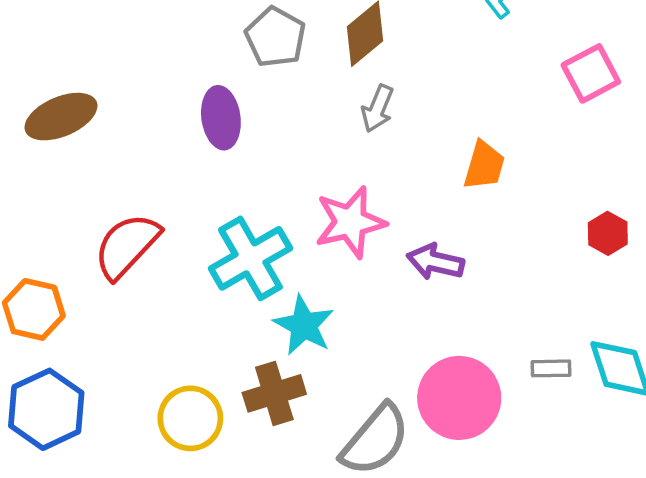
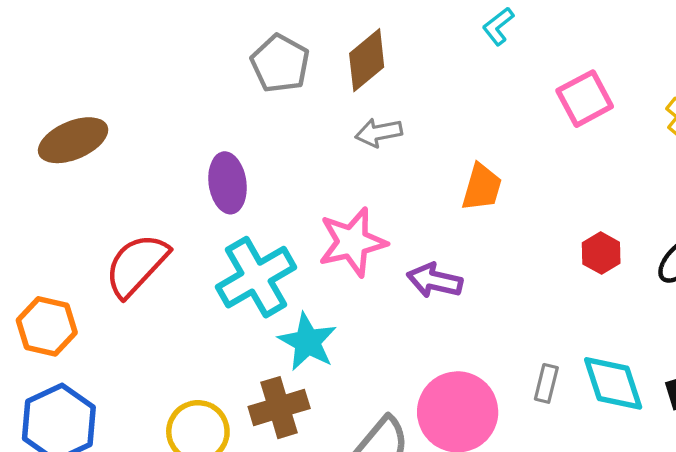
gray arrow: (378, 109) -> (379, 133), turned 57
purple ellipse: (221, 118) -> (228, 183), moved
gray rectangle: (551, 368) -> (546, 383), turned -75

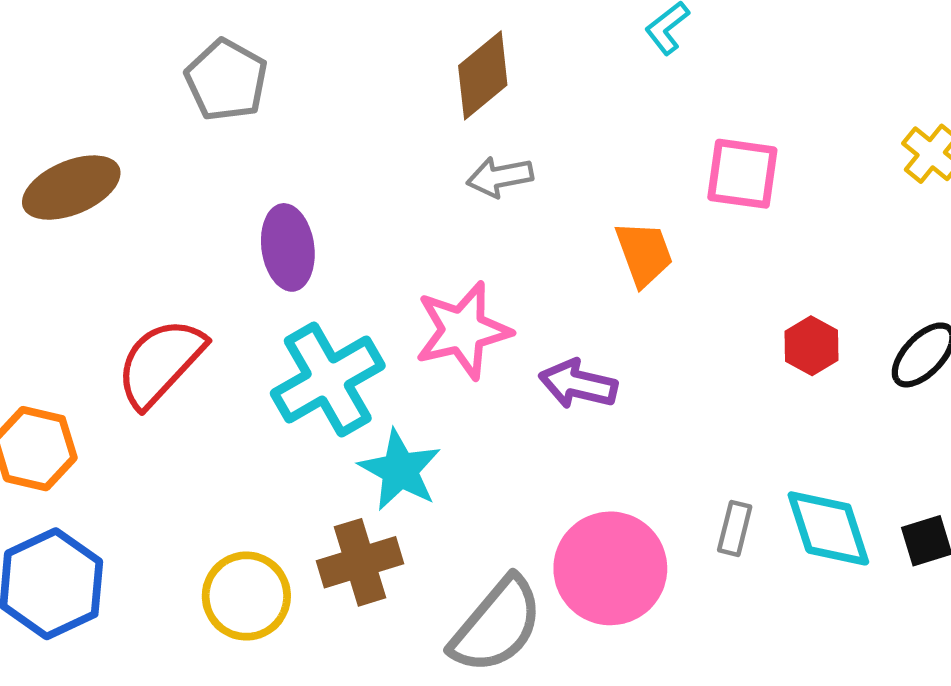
gray pentagon: (280, 64) -> (226, 80), moved
pink square: (585, 99) -> (742, 174), moved, turned 36
orange trapezoid: (482, 187) -> (644, 254), turned -36

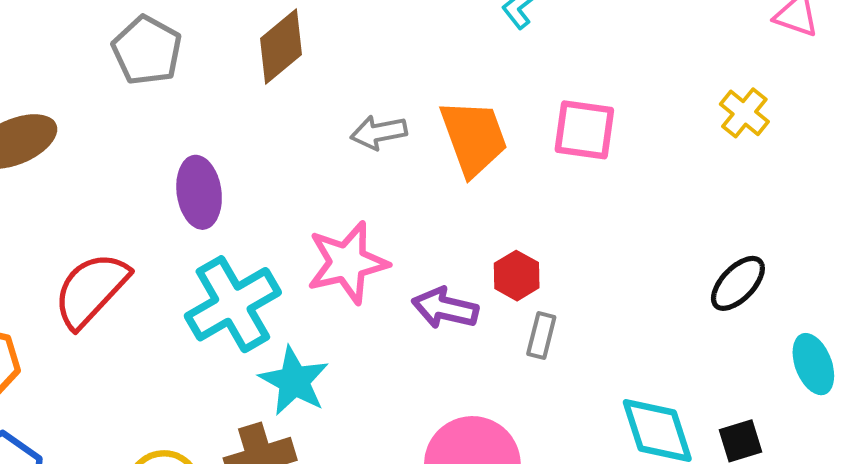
brown diamond: (483, 75) -> (281, 46), moved
orange trapezoid: (644, 254) -> (474, 138), moved, size x1.4
red hexagon: (811, 346) -> (517, 276), moved
gray rectangle: (735, 528) -> (541, 335), moved

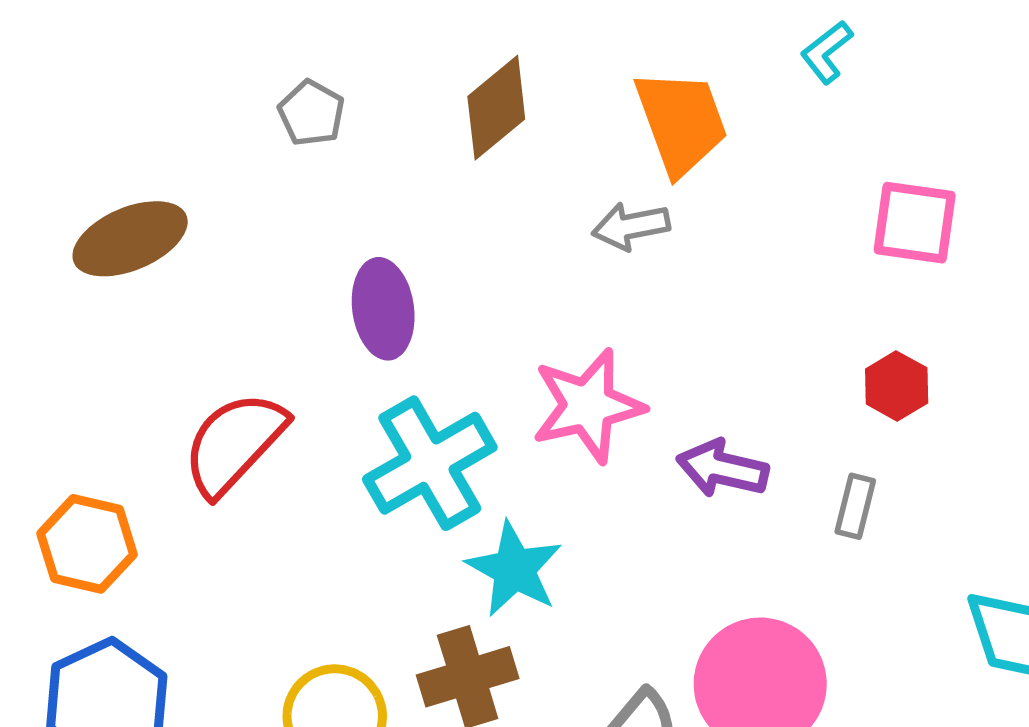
gray pentagon: (147, 50) -> (311, 113), size x0.7
orange trapezoid: (474, 138) -> (681, 122), moved
red hexagon: (517, 276) -> (897, 386), moved

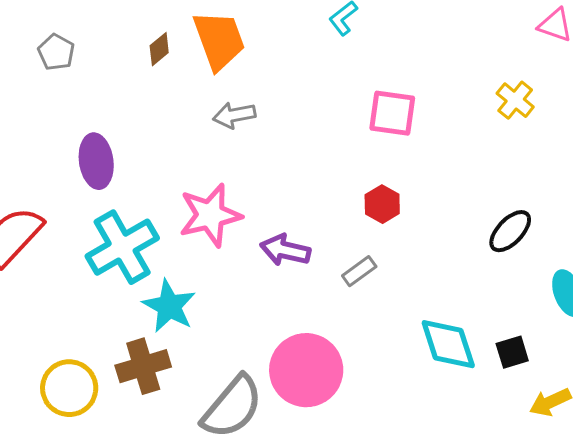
brown diamond: (496, 108) -> (159, 49), size x0.6
orange trapezoid: (681, 122) -> (219, 40), moved
gray rectangle: (855, 506) -> (359, 271), turned 40

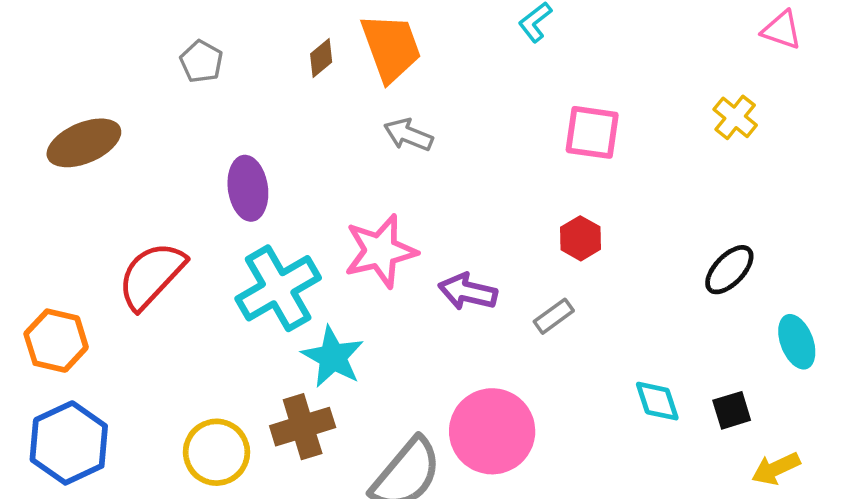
gray arrow: (234, 115) -> (408, 135), turned 33
cyan diamond: (448, 344) -> (657, 401), size x0.7

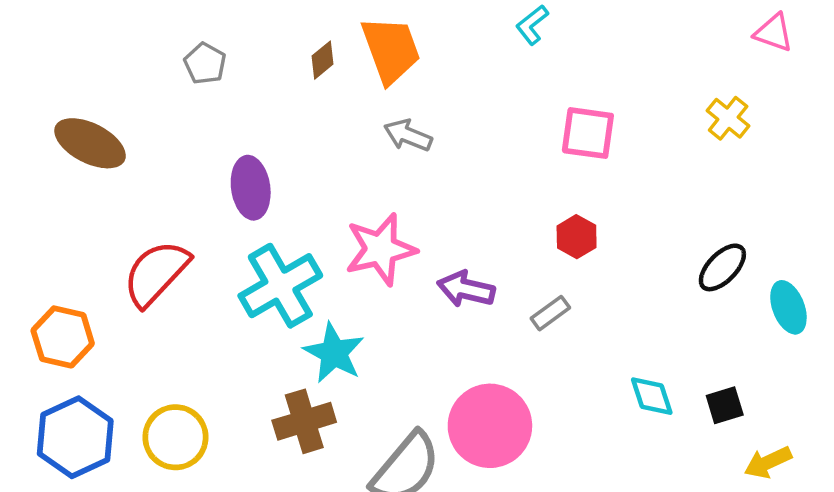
brown ellipse: (84, 143) -> (90, 143), turned 50
cyan ellipse: (797, 342) -> (788, 307), moved
yellow circle: (217, 452) -> (175, 437), moved

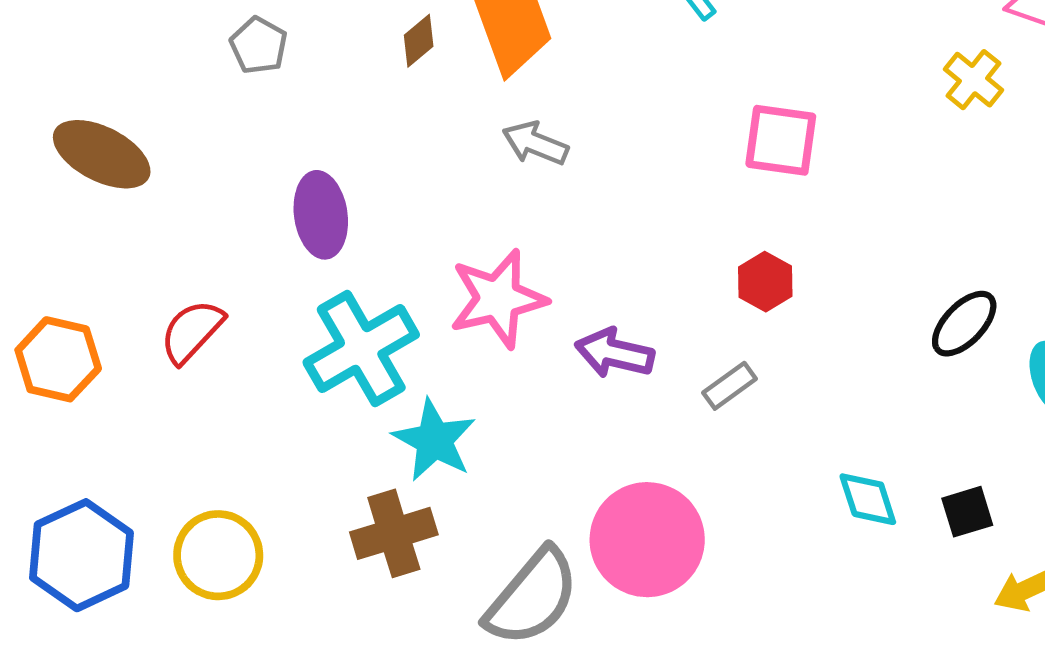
yellow cross: (728, 118) -> (973, 80), moved
red semicircle: (156, 273) -> (192, 331), size x0.7
orange hexagon: (63, 337) -> (58, 359), moved

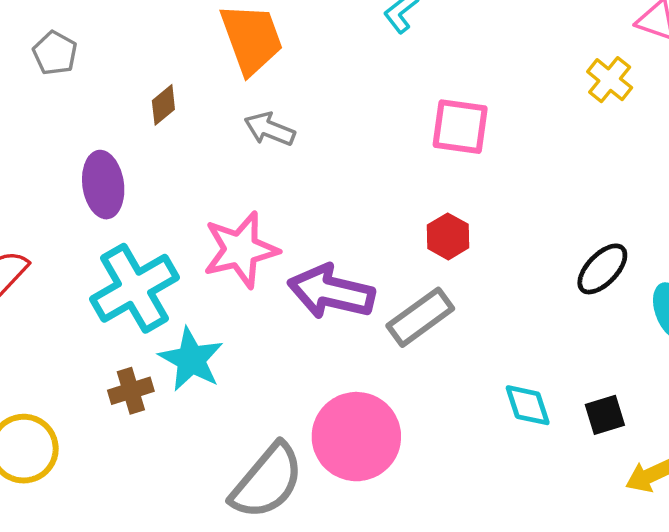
brown diamond: (419, 41) -> (163, 105), moved
purple arrow: (615, 353) -> (331, 292), size x1.4
gray rectangle: (730, 386) -> (420, 317), size x1.6
brown cross: (394, 533) -> (131, 391), moved, size x0.7

